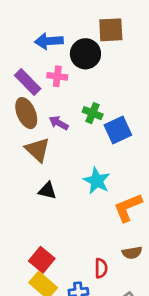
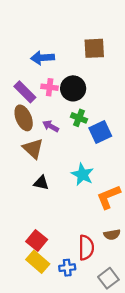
black circle: (85, 54) -> (73, 88), moved
red semicircle: (101, 268) -> (86, 248), size x1.5

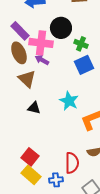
pink cross: (50, 87) -> (41, 43), moved, size x1.6
green cross: (79, 118) -> (81, 44), moved

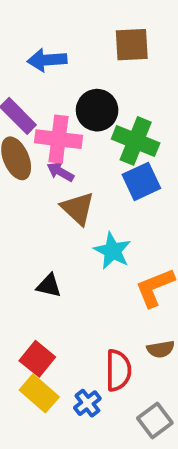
green cross: (81, 44) -> (136, 141), size x1.6
brown triangle: (27, 79) -> (78, 208), moved
black triangle: (34, 108) -> (49, 286), moved
blue cross: (56, 180) -> (87, 403), turned -32

